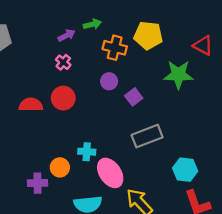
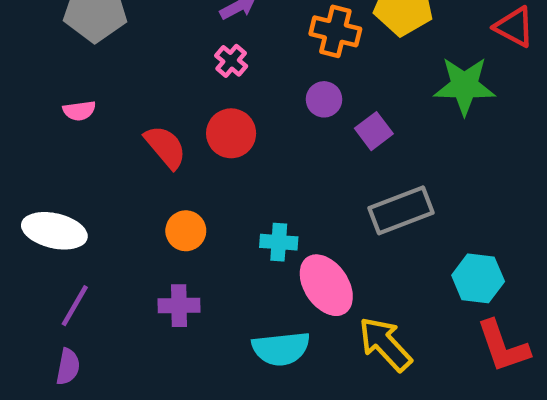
red semicircle: (31, 105) -> (165, 147), turned 50
orange circle: (60, 167) -> (186, 231), moved

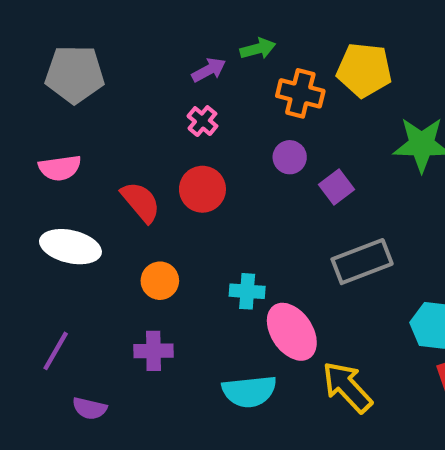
pink semicircle: (79, 111) -> (60, 168), size x1.4
white ellipse: (54, 231) -> (70, 247), moved
purple semicircle: (68, 367) -> (90, 408), moved, turned 92

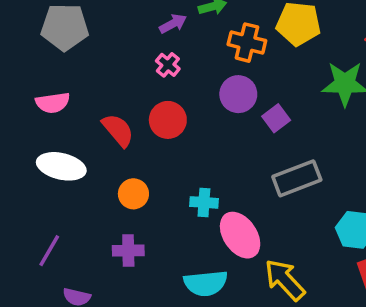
purple circle: (290, 157) -> (238, 94), size x1.4

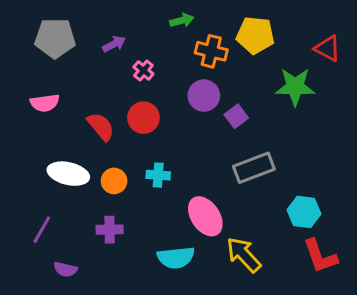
purple arrow: (173, 24) -> (114, 44), moved
white ellipse: (61, 166) -> (68, 174), moved
cyan cross: (204, 202) -> (158, 175), moved

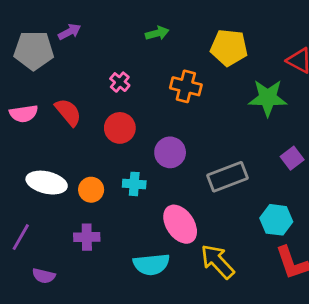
purple arrow: (114, 44) -> (70, 32), moved
orange cross: (211, 51) -> (186, 86), moved
purple circle: (204, 96) -> (170, 152), moved
purple square: (236, 116) -> (292, 158), moved
red semicircle: (101, 126) -> (68, 112), moved

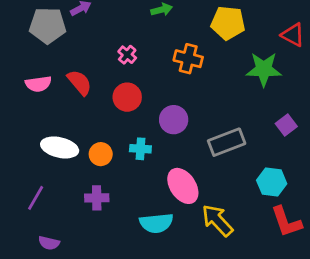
purple semicircle: (44, 276) -> (49, 243), moved

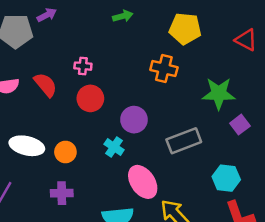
pink cross: (127, 55) -> (83, 66), moved, turned -35
orange cross: (188, 59) -> (164, 69), moved
green star: (264, 69) -> (219, 93), moved
cyan cross: (140, 149) -> (114, 147), moved, turned 30

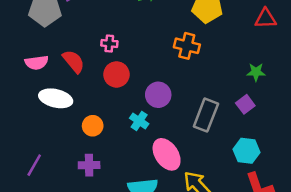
red triangle: (246, 40) -> (266, 18), turned -30
green star: (219, 93) -> (256, 72), moved, size x0.6
purple square: (240, 125) -> (245, 104), moved
gray rectangle: (184, 141) -> (206, 115), turned -48
white ellipse: (27, 146) -> (56, 98), moved

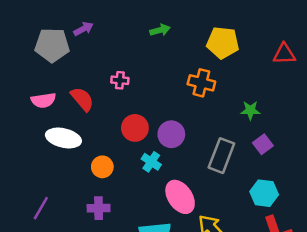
green star: (256, 72) -> (250, 110), moved
red circle: (116, 74) -> (135, 128), moved

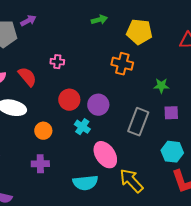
green arrow: (160, 30) -> (99, 20), moved
purple square: (263, 144) -> (171, 113), turned 35

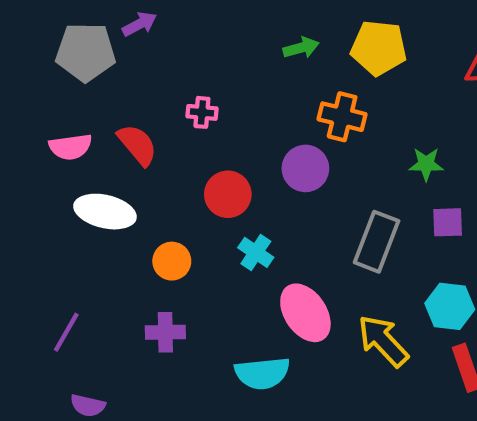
green arrow: (99, 20) -> (301, 48), moved
purple circle: (98, 105) -> (305, 168), moved
yellow arrow: (131, 181) -> (383, 341), moved

